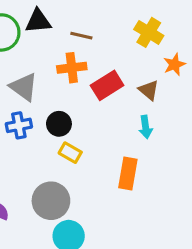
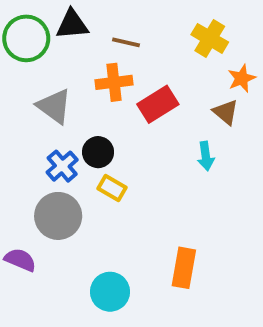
brown triangle: (149, 90) -> (226, 112), moved
blue cross: (19, 125) -> (62, 166), moved, turned -30
orange rectangle: (128, 173) -> (184, 268), moved
gray circle: (51, 201) -> (58, 216), moved

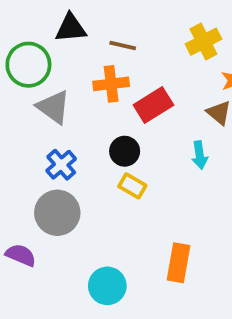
green circle: (26, 38) -> (28, 65), moved
yellow cross: (210, 38) -> (203, 42), turned 32
black circle: (98, 152) -> (125, 151), moved
yellow rectangle: (112, 188) -> (132, 186), moved

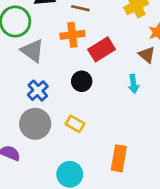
yellow rectangle: (132, 186) -> (75, 124), moved

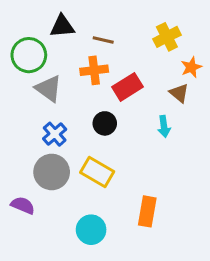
yellow rectangle: (75, 124) -> (97, 172), size x1.5

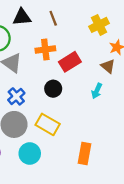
brown line: (103, 40) -> (53, 18), moved, turned 56
cyan arrow: (164, 126) -> (97, 91), turned 32
cyan circle: (91, 230) -> (30, 153), moved

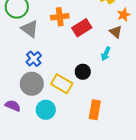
black circle: (53, 89) -> (83, 72), moved

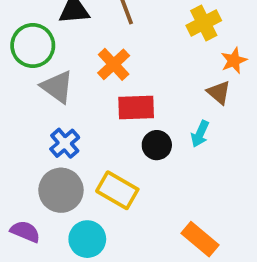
orange cross: (60, 17) -> (114, 64), turned -36
red rectangle: (82, 28) -> (136, 108), moved, turned 30
black circle: (83, 72) -> (157, 145), moved
orange rectangle: (95, 110) -> (200, 239), moved, turned -60

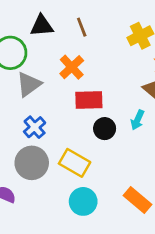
gray triangle: (57, 87) -> (29, 84), turned 48
cyan circle: (87, 239) -> (83, 201), moved

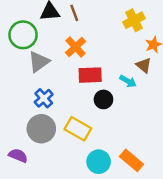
brown line: (82, 27) -> (74, 13), moved
cyan arrow: (137, 120) -> (128, 81), moved, turned -84
cyan circle: (83, 201) -> (99, 162), moved

